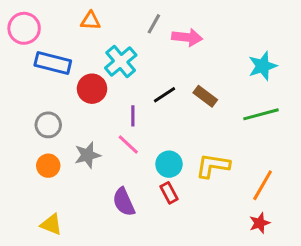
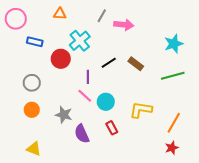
blue rectangle: (53, 63) -> (35, 42), size x0.7
gray star: (87, 155) -> (64, 115), moved, turned 30
cyan circle: (169, 164) -> (106, 102), moved

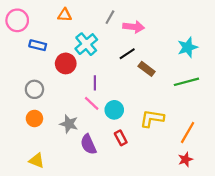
black line: (109, 63) -> (127, 54), moved

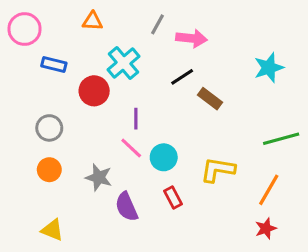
green line: (186, 82) -> (281, 139), moved

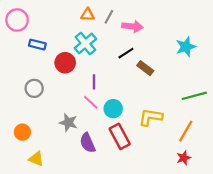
orange triangle: (93, 21) -> (88, 15), moved
orange circle: (49, 170) -> (22, 132), moved
red rectangle: (173, 198) -> (120, 136), size x1.6

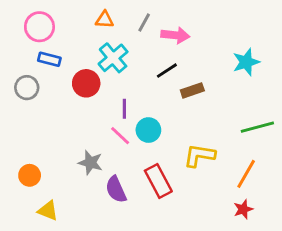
orange triangle: (88, 15) -> (105, 20), moved
pink circle: (17, 20) -> (39, 27), moved
brown rectangle: (145, 68) -> (192, 90), turned -56
gray circle: (34, 88) -> (27, 88), moved
cyan circle: (113, 109) -> (148, 130), moved

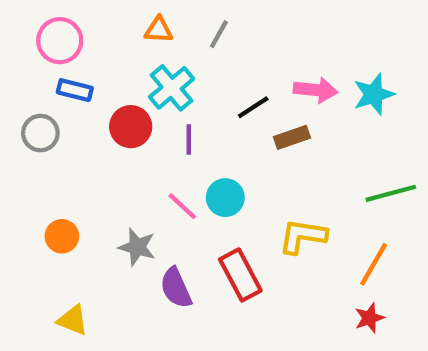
pink arrow: (175, 35) -> (316, 90), moved
purple line: (124, 109) -> (189, 140), moved
orange circle: (30, 175) -> (62, 236), moved

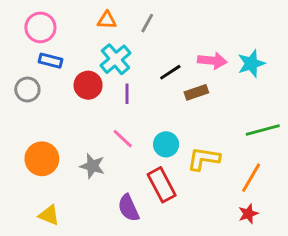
cyan circle: (225, 198) -> (166, 144), moved
orange circle: (62, 236) -> (42, 159), size x1.5
purple semicircle: (176, 288) -> (128, 208), moved

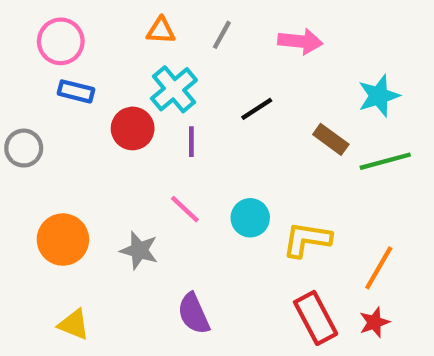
pink arrow: (212, 61) -> (300, 41), moved
gray circle: (27, 90) -> (24, 148), moved
brown rectangle: (196, 92) -> (331, 139), moved, turned 55
green line: (263, 130) -> (385, 161), moved
red rectangle: (162, 185) -> (316, 318), moved

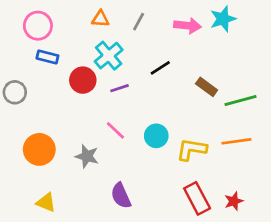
cyan star: (379, 96) -> (223, 19), moved
purple line: (191, 142) -> (120, 88), turned 72
orange line: (379, 268) -> (236, 141), moved, turned 52

